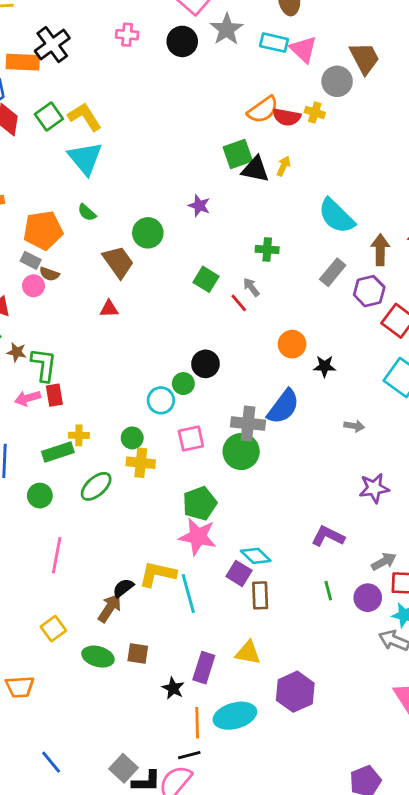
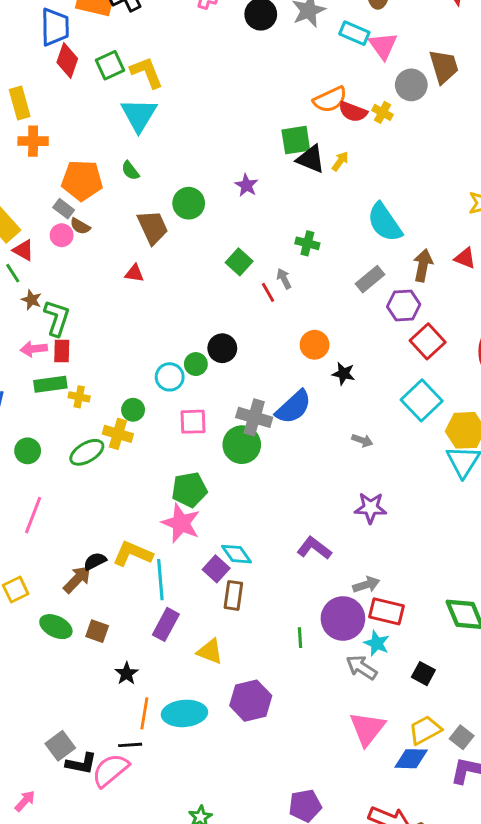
green rectangle: (58, 452) -> (50, 384), moved
yellow cross: (141, 463) -> (118, 434), moved
green line: (328, 591) -> (300, 638), moved
purple circle: (368, 598) -> (343, 618), size x1.5
purple rectangle: (204, 668) -> (166, 624), moved

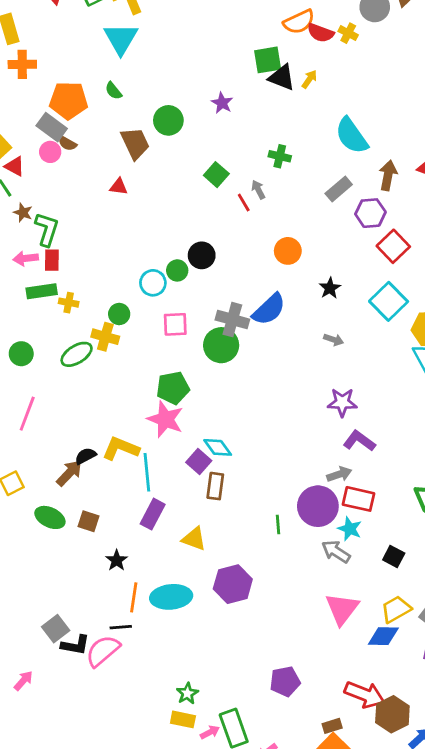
gray rectangle: (64, 209) -> (52, 127), size x1.5
black star: (344, 374) -> (330, 288), moved, turned 30
purple L-shape: (314, 548) -> (359, 441), moved

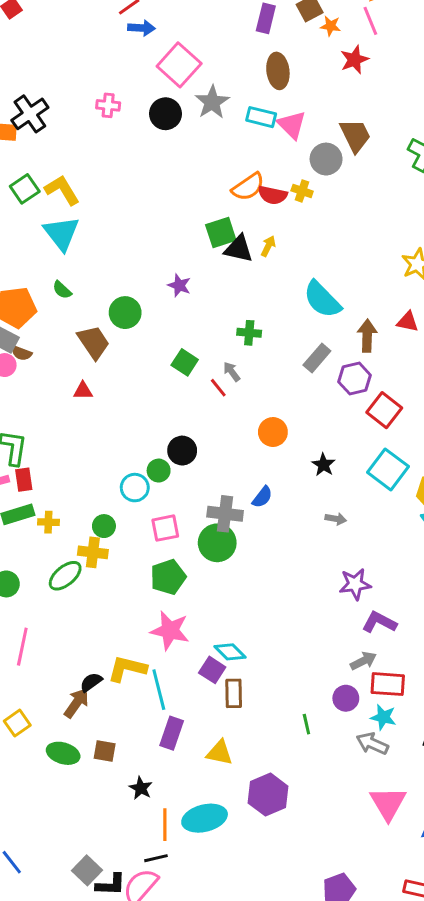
blue semicircle: (269, 309) -> (262, 497), size x0.6
green pentagon: (173, 388) -> (168, 577), moved
purple circle: (318, 506) -> (346, 698), size x0.6

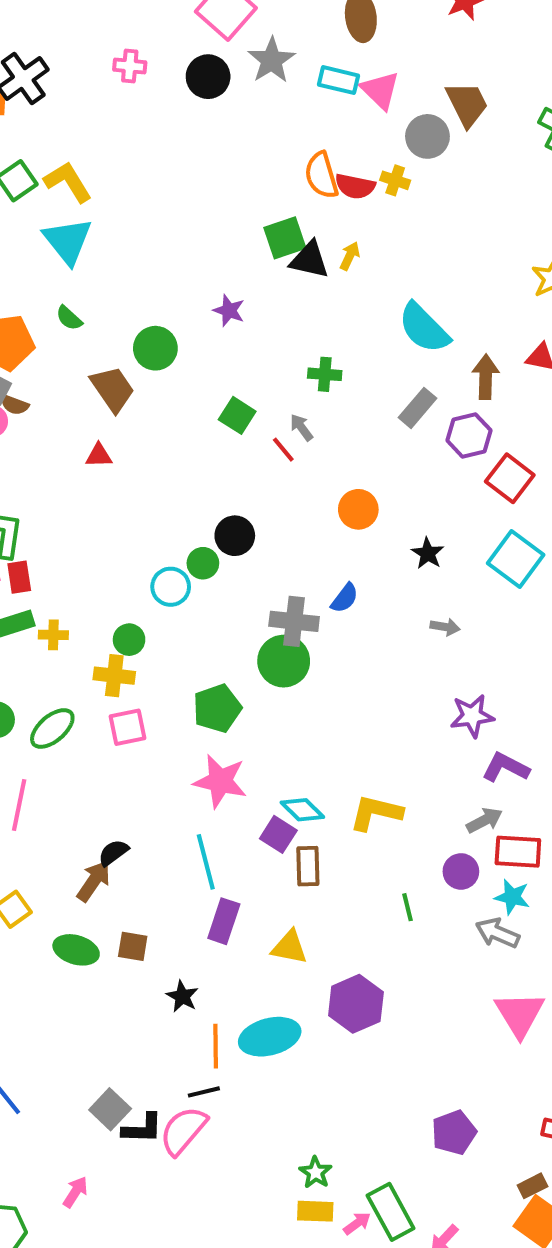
orange semicircle: (248, 187) -> (321, 175), turned 108
pink square: (165, 528) -> (127, 727), moved
green ellipse: (65, 576) -> (52, 728), moved
yellow L-shape: (127, 669) -> (376, 813), moved

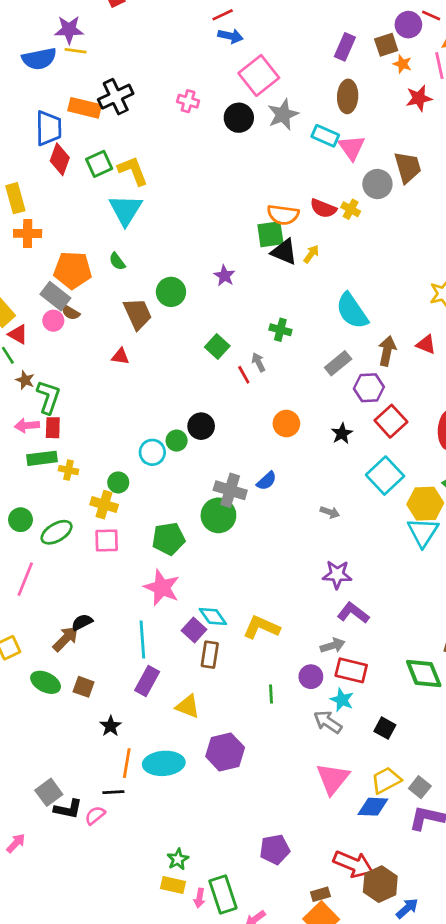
orange semicircle: (321, 175) -> (283, 215), moved, turned -76
black star: (428, 553) -> (342, 434), moved
pink semicircle: (183, 1131) -> (95, 815), size x0.6
pink arrow: (357, 1223) -> (199, 898), turned 126

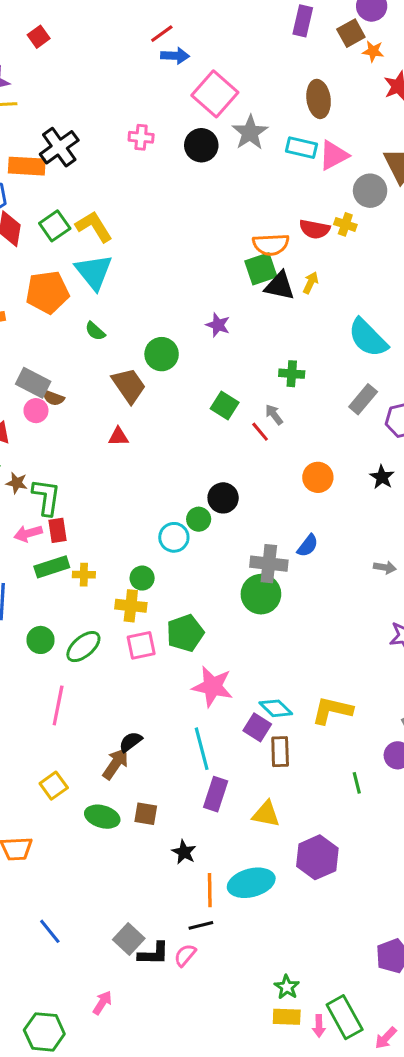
purple rectangle: (345, 47) -> (303, 21), moved
pink triangle: (352, 148) -> (334, 155), turned 48
orange pentagon: (73, 270) -> (47, 292), moved
green pentagon: (169, 539) -> (185, 633), moved

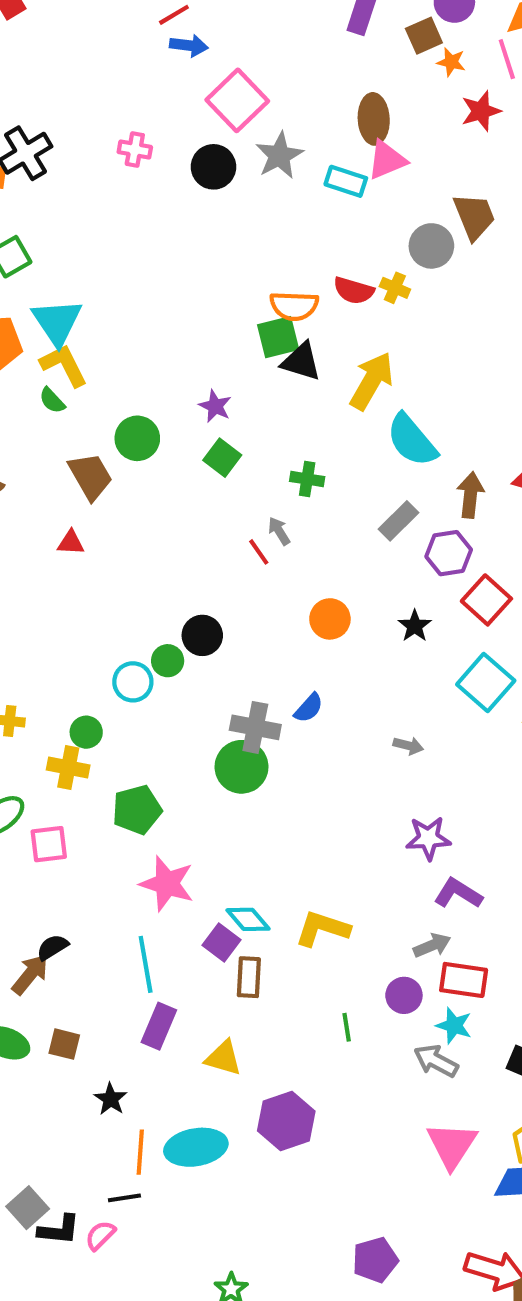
pink triangle: (334, 155) -> (387, 160), moved
yellow L-shape: (94, 227) -> (64, 365), moved
yellow arrow: (311, 283) -> (372, 381), moved, size x2.0
green square: (225, 406) -> (222, 458), moved
pink square: (141, 645) -> (49, 844), moved

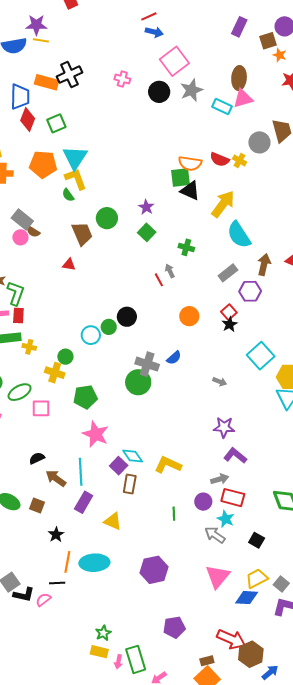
red square: (486, 600) -> (229, 312), moved, size x0.7
brown arrow: (30, 974) -> (56, 478), moved, turned -100
purple hexagon: (286, 1121) -> (154, 570), moved

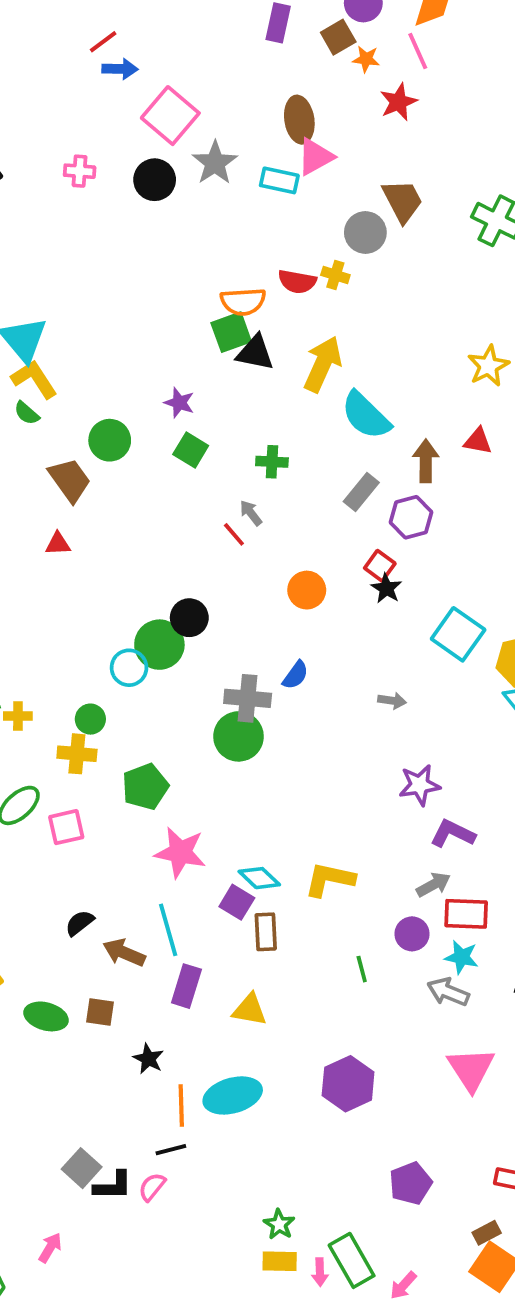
green circle: (109, 327) -> (159, 645), size x1.6

